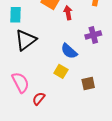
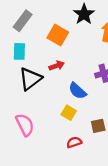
red arrow: (68, 13) -> (57, 66), moved, turned 80
red semicircle: (39, 99) -> (74, 142), moved, turned 32

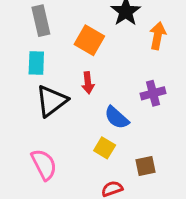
gray rectangle: (23, 21) -> (41, 21), turned -50
red arrow: (57, 66) -> (88, 83), turned 104

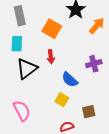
orange arrow: (158, 36) -> (97, 26), turned 30

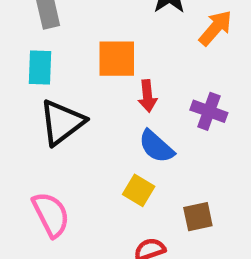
orange square: (52, 29) -> (117, 59), moved, turned -30
red arrow: (51, 57) -> (147, 96), moved
purple cross: (94, 64) -> (209, 111), turned 35

